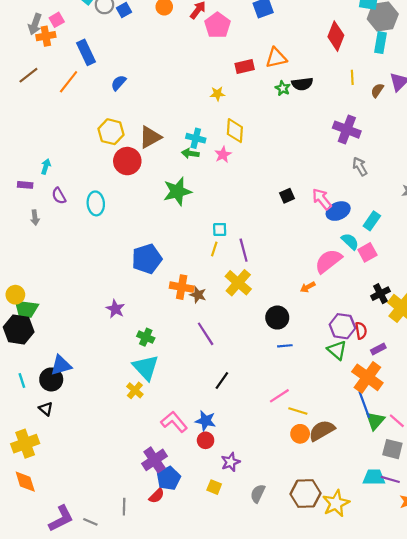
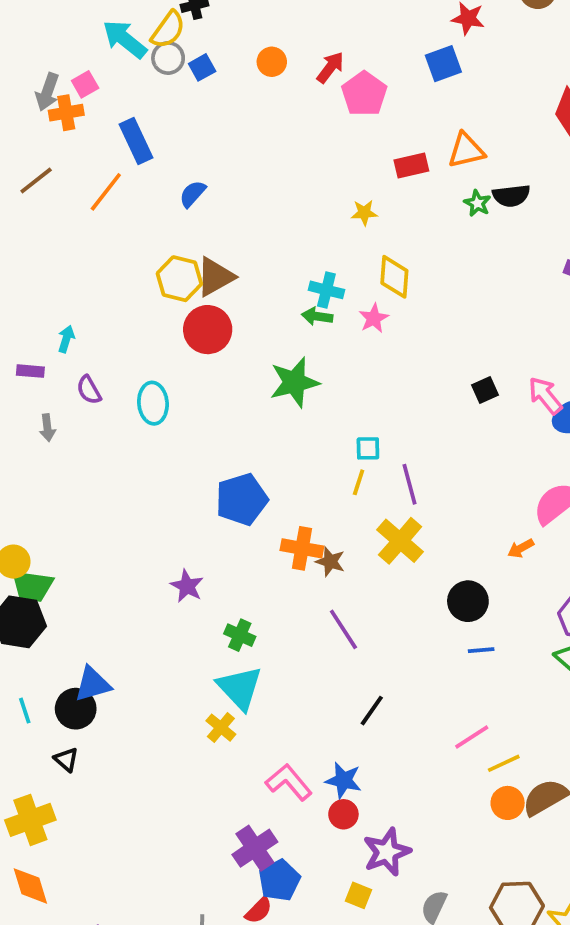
brown triangle: (150, 137) -> (215, 277), moved
yellow line: (298, 411) -> (504, 763), turned -42
purple star: (231, 462) -> (387, 852), size x1.4

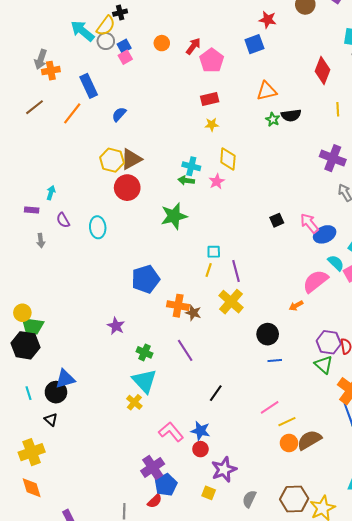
pink square: (85, 84) -> (125, 57), moved
red rectangle: (411, 165) -> (210, 99), moved
purple line: (343, 629) -> (185, 350), moved

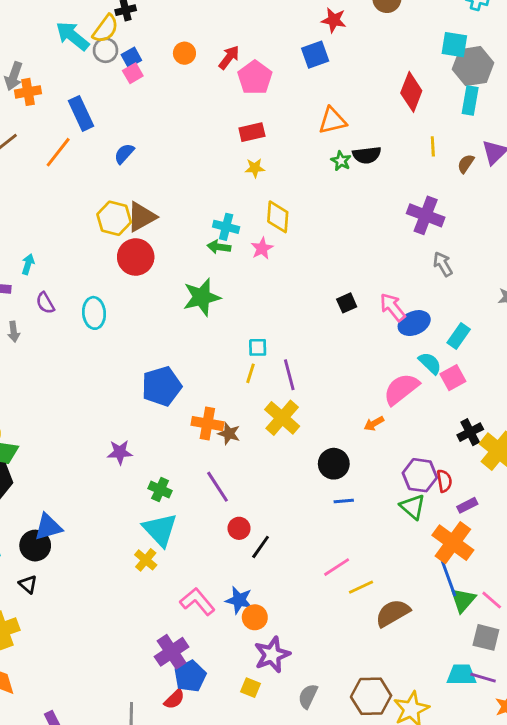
purple star: (116, 326) -> (120, 452), turned -30
orange circle: (289, 443) -> (255, 617), moved
red circle: (200, 449) -> (239, 528), moved

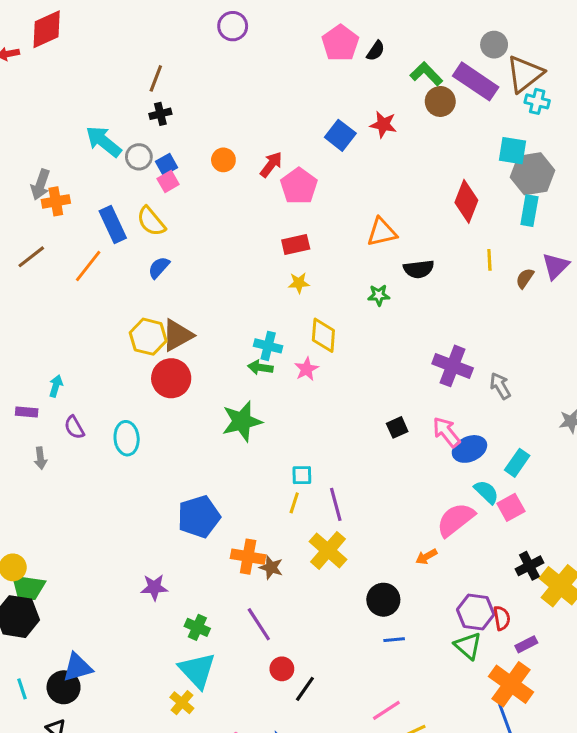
yellow semicircle: (106, 29) -> (151, 221), moved, turned 104
blue square: (315, 55) -> (340, 135), moved, turned -32
green star: (341, 161) -> (379, 295), moved, turned -30
purple cross: (426, 215) -> (453, 366), moved

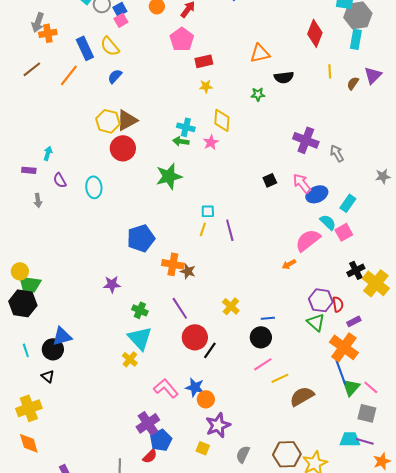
pink pentagon: (299, 186) -> (182, 39), moved
yellow cross: (328, 550) -> (231, 306), moved, size x0.7
black circle: (383, 600) -> (261, 337), moved
red circle: (282, 669) -> (195, 337), size x1.6

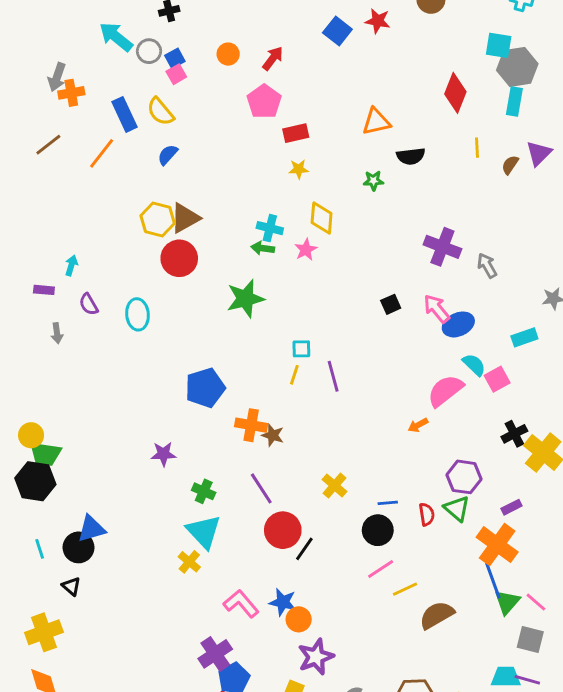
cyan rectangle: (348, 203) -> (524, 337), moved, turned 36
red semicircle: (338, 304) -> (427, 514), moved

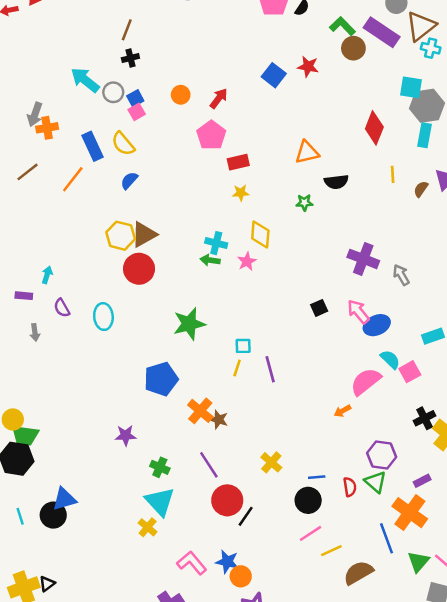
green star: (245, 299) -> (189, 324), moved
orange cross: (251, 425) -> (200, 411), turned 30
blue line: (493, 581) -> (387, 538), moved
black triangle: (71, 586) -> (47, 584), moved, turned 42

